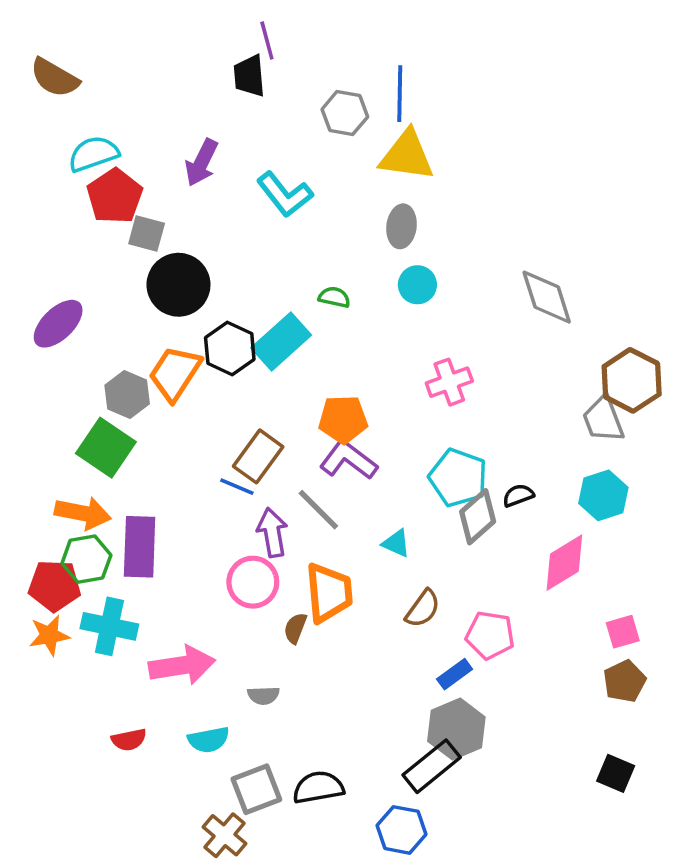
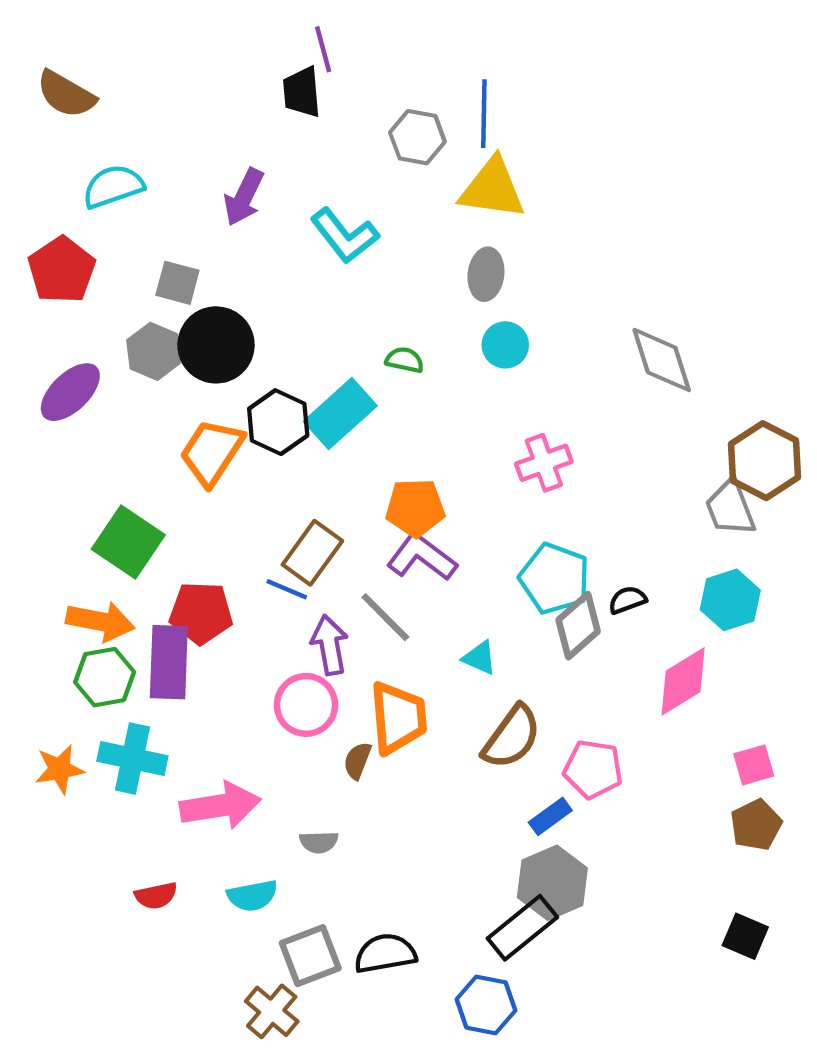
red pentagon: (115, 196) -> (62, 270), moved
gray hexagon: (127, 395) -> (154, 351), moved
red pentagon: (55, 586) -> (201, 613), moved
brown semicircle: (423, 609) -> (512, 737), size x1.4

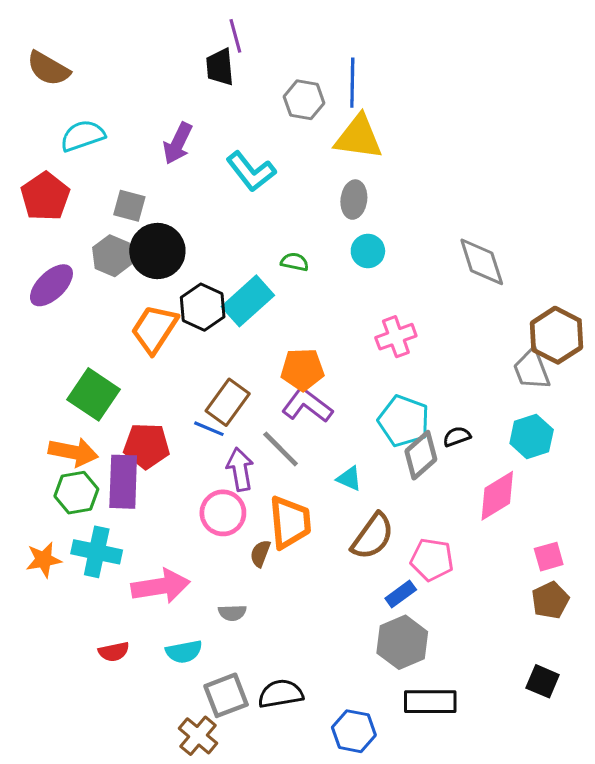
black rectangle: (522, 928) -> (430, 702), moved, turned 39

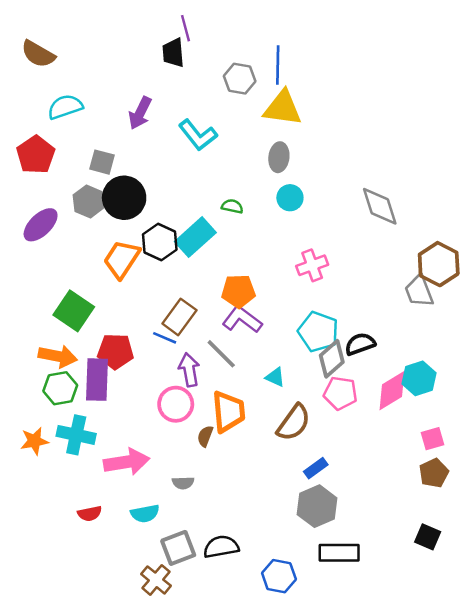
black semicircle: (457, 437) -> (360, 344), size x1.4
cyan hexagon: (532, 437) -> (419, 378), moved
pink pentagon: (432, 560) -> (340, 393), moved

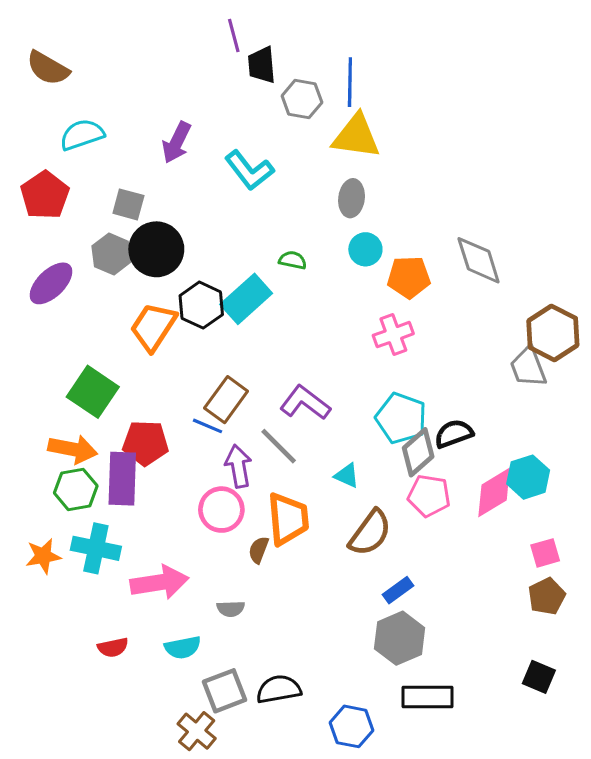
black trapezoid: (173, 53) -> (262, 65), moved
orange pentagon: (238, 291) -> (409, 277), moved

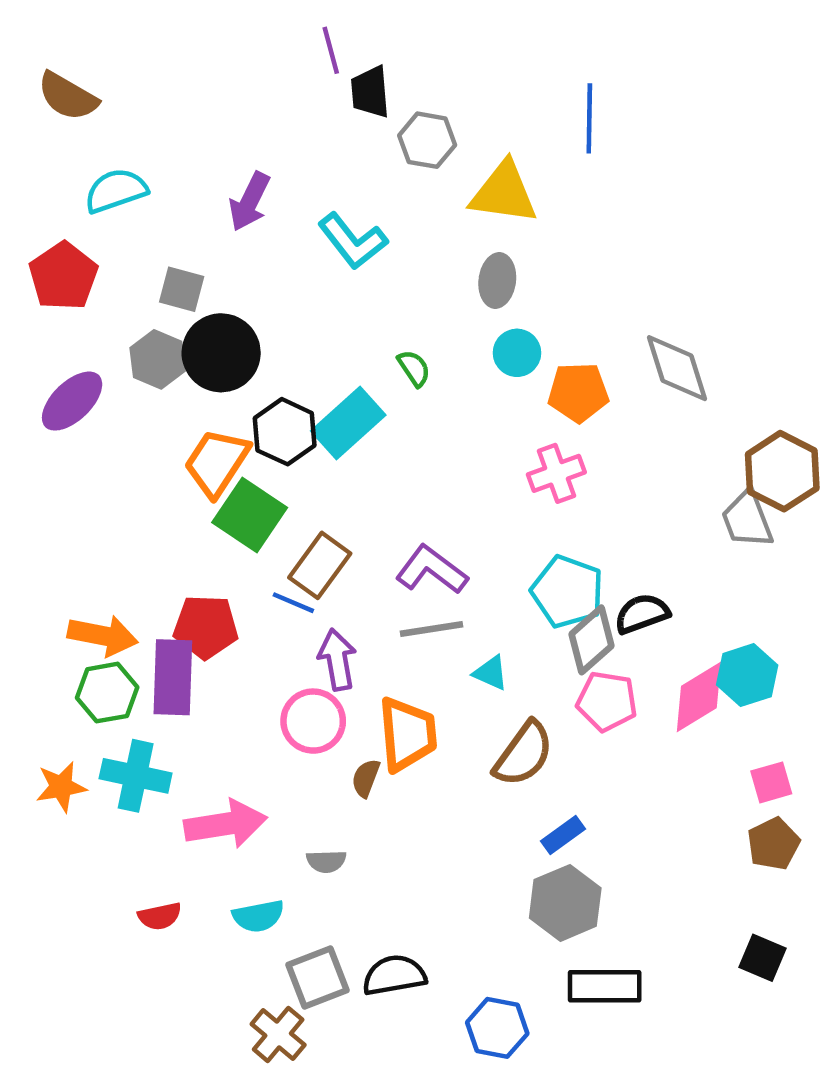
blue line: (350, 82) -> (589, 118), moved
green semicircle: (293, 260) -> (414, 368), turned 44
green square: (93, 392) -> (250, 515), moved
gray line: (279, 446) -> (432, 629), moved, turned -54

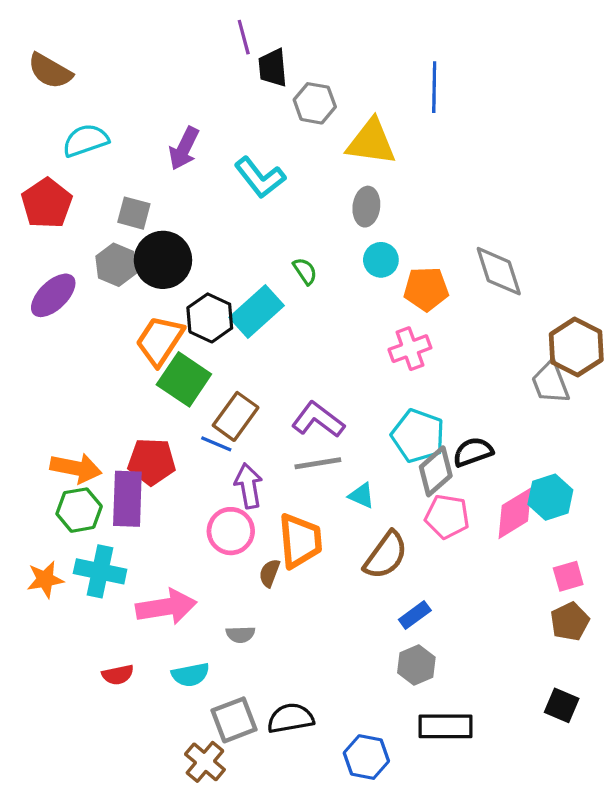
gray hexagon: (565, 903) -> (416, 665), size x0.7

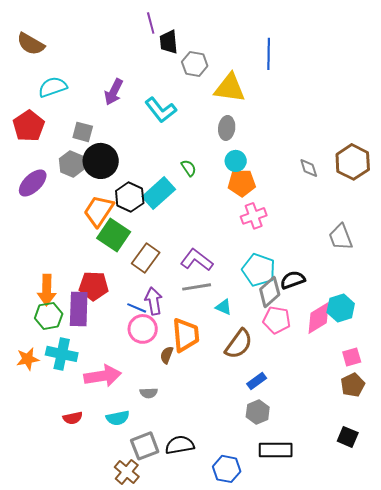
gray diamond: (499, 271) -> (309, 168), size x0.6
orange pentagon: (426, 289) -> (242, 183), moved
brown hexagon: (576, 347) -> (353, 162), moved
blue line: (216, 444) -> (137, 308), moved
orange arrow: (76, 468) -> (47, 290), turned 80

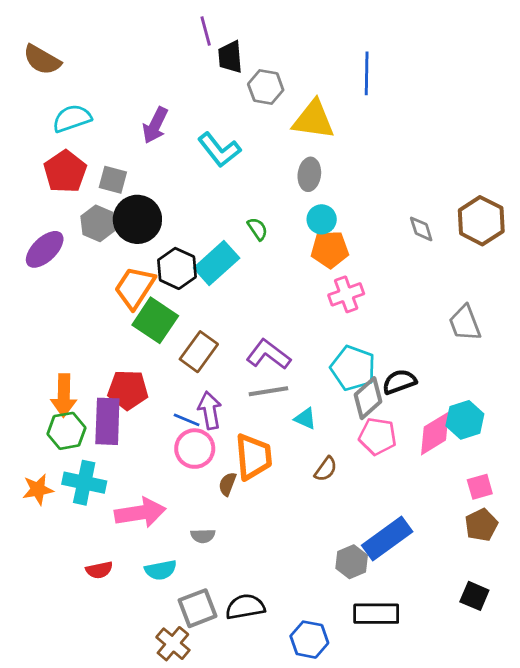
red pentagon: (29, 126) -> (65, 172), moved
brown semicircle: (239, 344) -> (326, 469), size x0.6
blue rectangle: (257, 381) -> (387, 539), moved, size x1.8

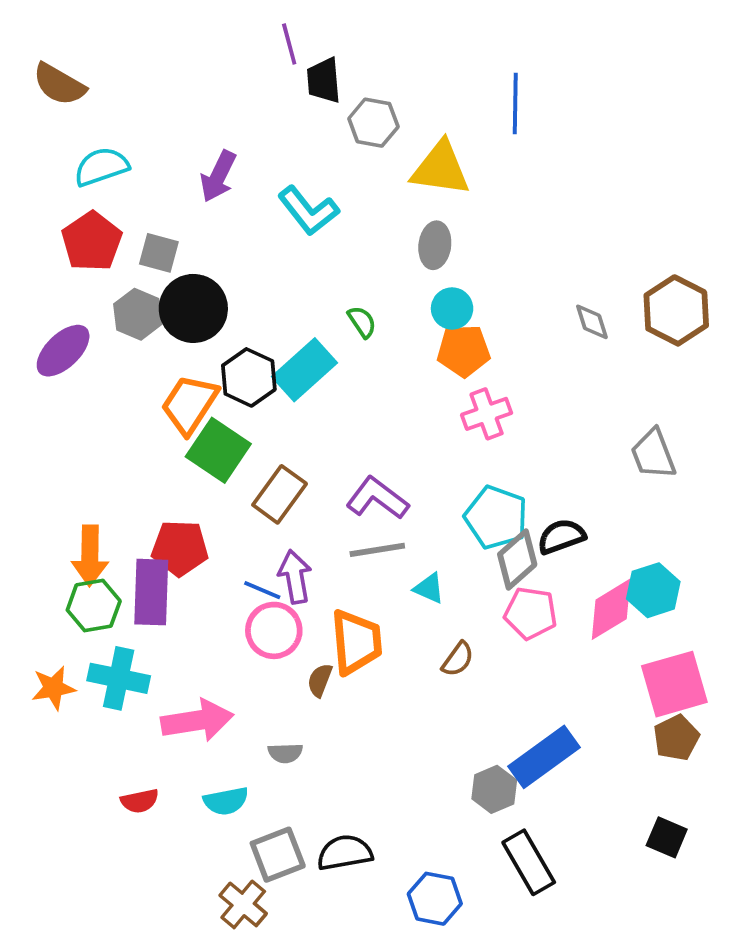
pink square: (480, 487) -> (674, 684), size x1.8
black rectangle: (376, 614) -> (529, 862), turned 60

